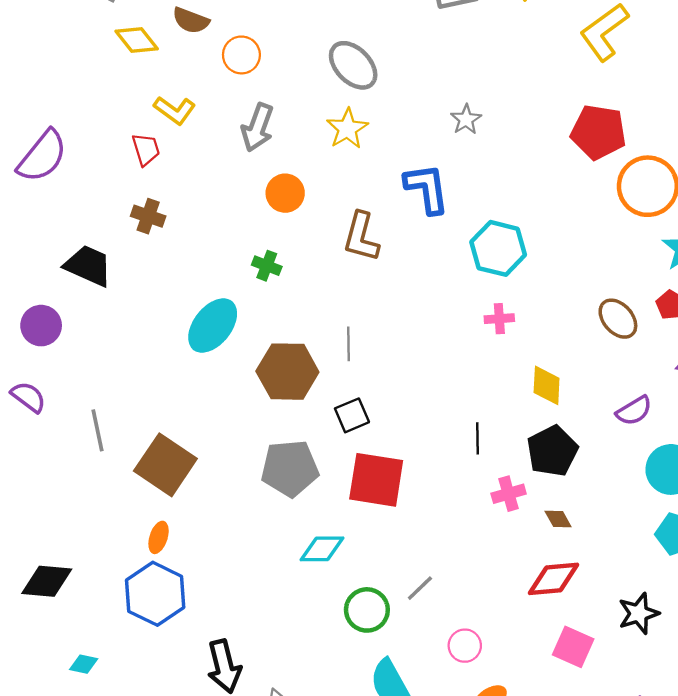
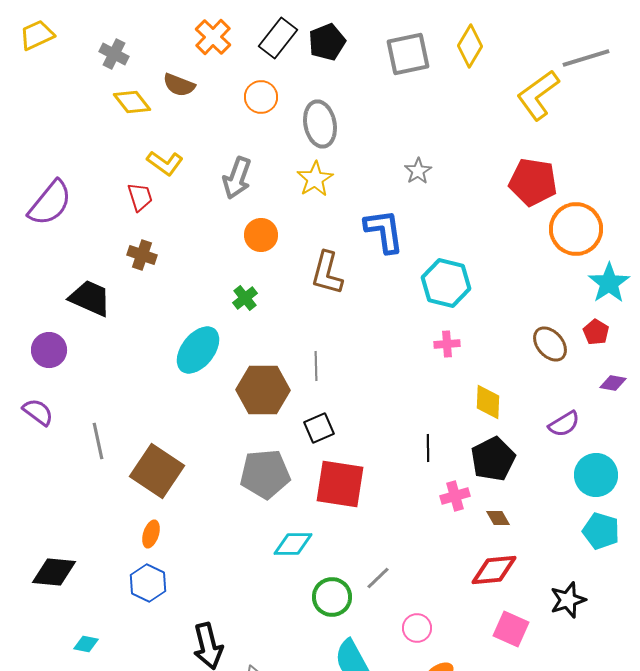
orange circle: (241, 55) -> (261, 97), moved
gray ellipse: (353, 65) -> (320, 124), turned 33
green cross: (267, 266) -> (245, 298), turned 30
blue hexagon: (155, 594) -> (148, 583), size x0.7

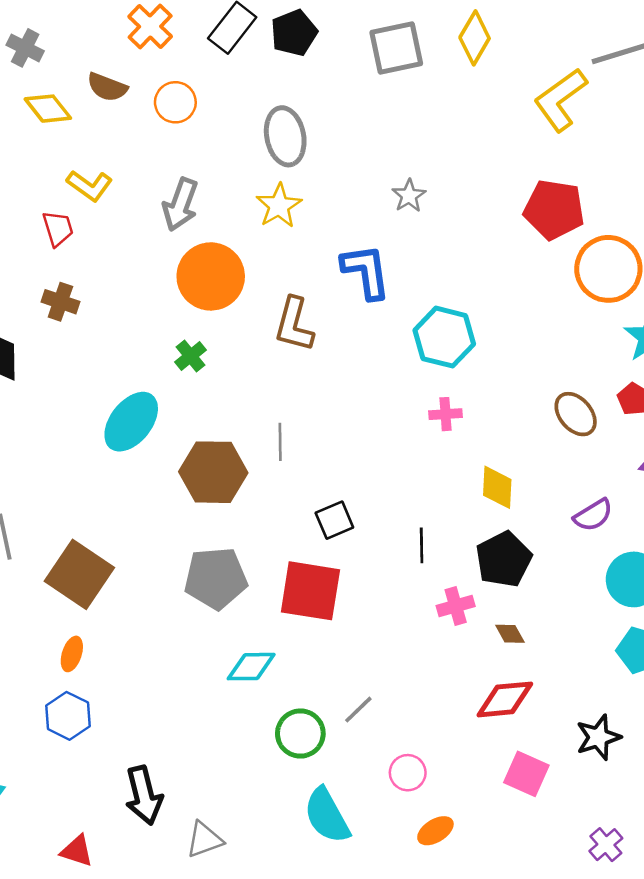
orange circle: (261, 97) -> (175, 102), moved
orange circle: (261, 235) -> (211, 276), size x1.6
black square: (319, 428) -> (334, 520), moved

